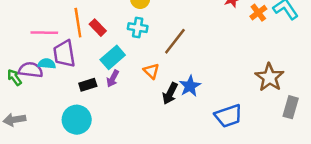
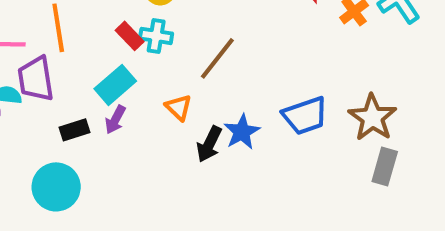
red rectangle: (98, 28) -> (130, 36), moved
gray rectangle: (291, 107) -> (385, 167), moved
blue trapezoid: (228, 116) -> (305, 116), moved

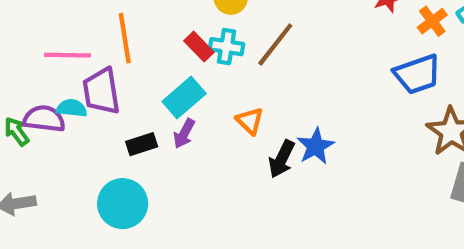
brown line: (217, 58) -> (275, 44), moved
blue trapezoid: (305, 116) -> (417, 74), moved

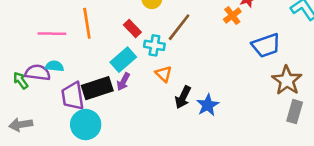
orange cross: (432, 21) -> (232, 16), moved
cyan cross: (227, 47) -> (154, 45), moved
purple trapezoid: (101, 91) -> (73, 96), moved
black rectangle: (142, 144) -> (97, 88), size x1.6
blue star: (316, 146) -> (208, 105), moved

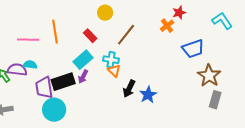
cyan cross: (154, 45) -> (111, 60), moved

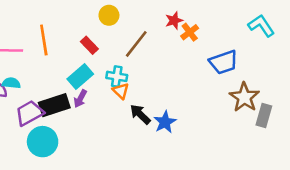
red star: (179, 13) -> (174, 20), moved
purple trapezoid: (44, 88) -> (30, 113), turned 70
black arrow: (129, 89) -> (140, 114), turned 108
gray rectangle: (215, 100) -> (264, 116), moved

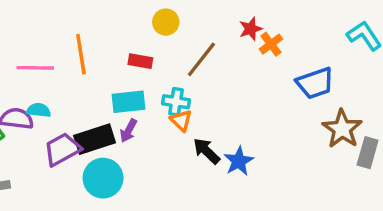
red rectangle: (89, 45) -> (140, 61), turned -36
cyan rectangle: (80, 76) -> (128, 102), turned 35
cyan circle: (43, 142) -> (103, 178), moved

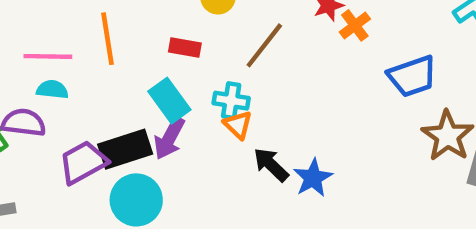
cyan rectangle: (128, 102) -> (169, 101), turned 60
cyan semicircle: (39, 110) -> (52, 90), moved
purple arrow: (128, 131) -> (169, 138), size x1.4

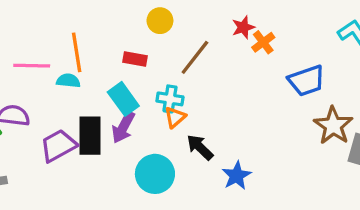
cyan semicircle: (52, 90) -> (68, 81), moved
orange triangle: (238, 125) -> (175, 117), turned 35
black rectangle: (125, 149) -> (90, 136), turned -72
blue star: (313, 178) -> (237, 176), moved
cyan circle: (136, 200) -> (155, 174), moved

